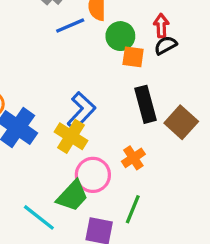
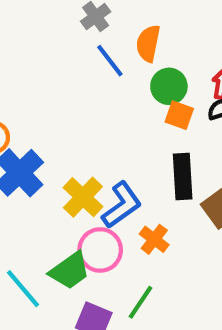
blue line: (70, 25) -> (110, 61), turned 64
blue L-shape: (81, 111) -> (122, 205), moved
orange cross: (133, 158) -> (154, 239), turned -30

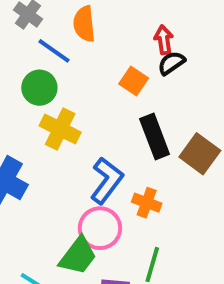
green circle: (169, 86) -> (39, 88), moved
orange square: (179, 115) -> (134, 81), turned 32
yellow cross: (83, 197) -> (60, 129), moved

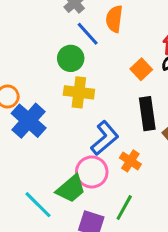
yellow cross: (60, 129) -> (79, 92), turned -32

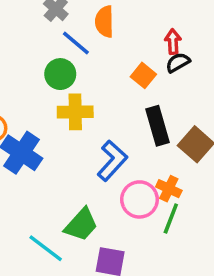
orange cross: (130, 161) -> (169, 189), moved
pink circle: (92, 172) -> (140, 199), moved
green line: (124, 208) -> (171, 219), moved

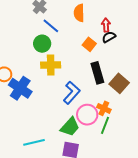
orange semicircle: (104, 22) -> (79, 13), moved
green trapezoid: (81, 225) -> (70, 127), moved
cyan line: (46, 248) -> (34, 142), turned -50

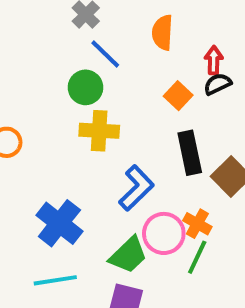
blue cross: (20, 88) -> (59, 223), moved

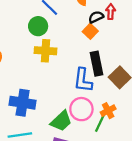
black semicircle: (217, 84) -> (96, 17), moved
blue L-shape: (136, 188) -> (83, 80), moved, turned 140
blue cross: (59, 223) -> (23, 103), turned -30
orange cross: (197, 224) -> (108, 111), moved, turned 32

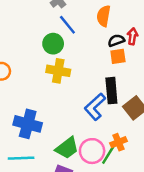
orange square: (90, 31) -> (118, 56), moved, turned 32
blue L-shape: (83, 80) -> (95, 107), turned 35
pink circle: (81, 109) -> (92, 151), moved

